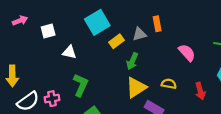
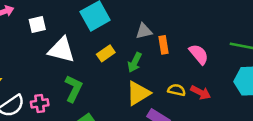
orange rectangle: (157, 24) -> (164, 45), moved
yellow rectangle: (116, 41) -> (106, 53), moved
white triangle: (69, 52) -> (61, 50), size x1.6
red arrow: (200, 91) -> (201, 93), moved, turned -49

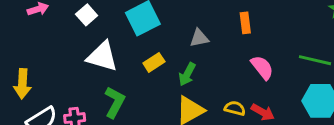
white square: (37, 24) -> (87, 15), moved, turned -30
orange rectangle: (164, 45) -> (245, 23), moved

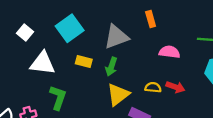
gray triangle: (199, 38) -> (116, 37), size x1.6
yellow rectangle: (154, 62) -> (84, 62), turned 56
pink semicircle: (262, 67) -> (169, 52), turned -36

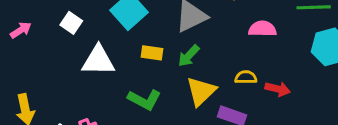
green arrow: (111, 67) -> (189, 56), turned 30
red arrow: (175, 87) -> (278, 89), moved
green L-shape: (58, 98) -> (144, 100), moved, turned 105

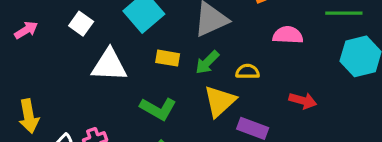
yellow semicircle: (246, 77) -> (248, 72), moved

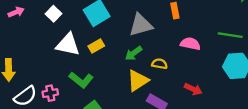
yellow rectangle: (168, 58) -> (96, 46), moved, turned -49
green L-shape: (158, 109) -> (81, 80), moved

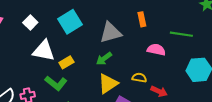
green line: (230, 35) -> (181, 34), moved
yellow rectangle: (96, 46) -> (66, 62), moved
yellow semicircle: (160, 64) -> (139, 78), moved

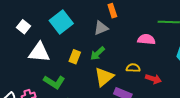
orange rectangle: (142, 19) -> (112, 11), moved
gray triangle: (111, 33) -> (101, 28), size x0.7
yellow rectangle: (66, 62) -> (75, 57), moved, turned -32

